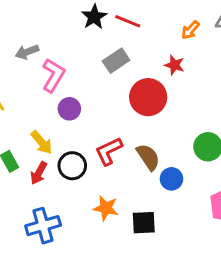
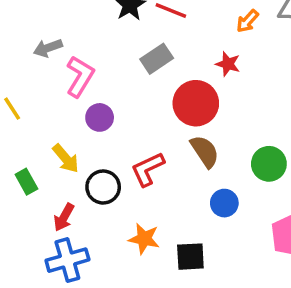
brown semicircle: (148, 157) -> (205, 151), moved
red arrow: (39, 173) -> (64, 217), moved

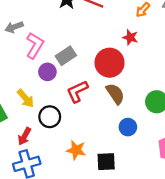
gray rectangle: (157, 59) -> (66, 56), moved
red L-shape: (148, 169) -> (77, 91), moved

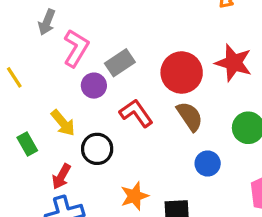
gray arrow: (14, 27) -> (47, 22), turned -48
red star: (130, 37) -> (234, 63), moved, size x1.6
red L-shape: (77, 91) -> (136, 113), turned 80
orange star: (76, 150) -> (134, 196), turned -30

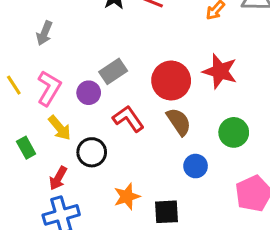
pink L-shape: (76, 48) -> (49, 88), moved

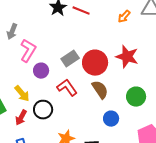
gray rectangle: (113, 71) -> (70, 59), moved
pink L-shape: (49, 88) -> (28, 51), moved
red arrow: (58, 178) -> (21, 118), moved

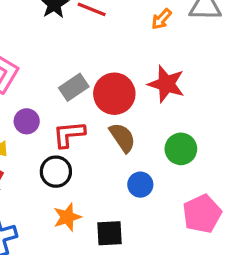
purple circle: (41, 71) -> (27, 121), moved
red L-shape: (67, 88) -> (69, 134), turned -60
black circle: (43, 110) -> (56, 172), moved

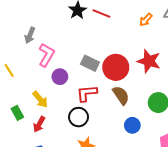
gray rectangle: (74, 87) -> (90, 63), turned 60
purple circle: (27, 121) -> (60, 77), moved

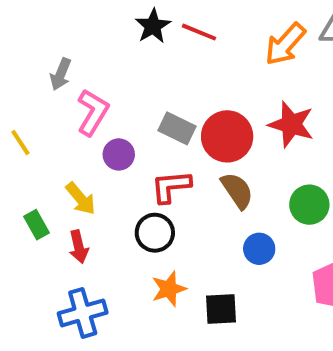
orange arrow: (146, 20) -> (285, 44), size x1.6
red arrow: (39, 124) -> (79, 247), turned -42

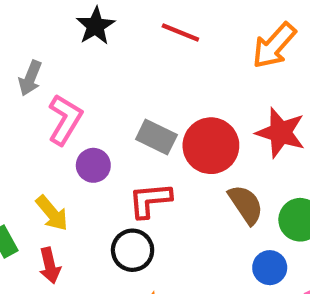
black star: (153, 26) -> (96, 26), moved
brown semicircle: (237, 191) -> (246, 204), moved
blue circle: (259, 249) -> (270, 268), moved

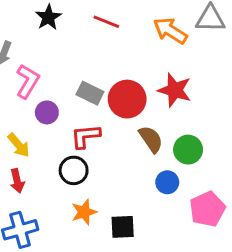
orange arrow: (274, 46) -> (170, 31), turned 80

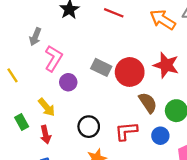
red L-shape: (86, 136) -> (126, 131), moved

